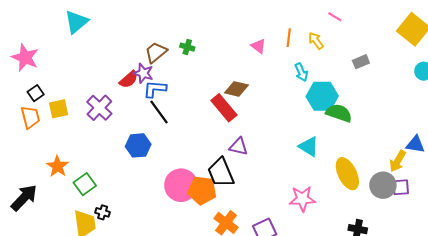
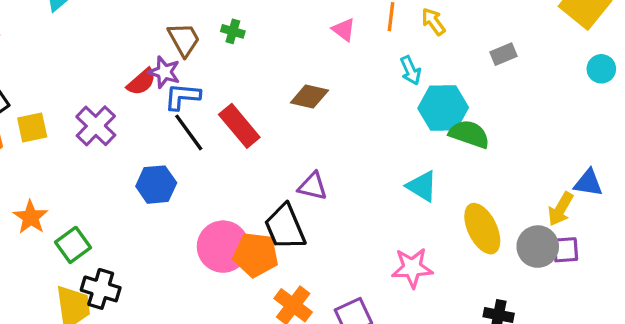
brown trapezoid: (156, 52) -> (184, 39), turned 100
red rectangle: (224, 108) -> (239, 126), moved
black cross: (103, 212) -> (101, 289), size x1.6

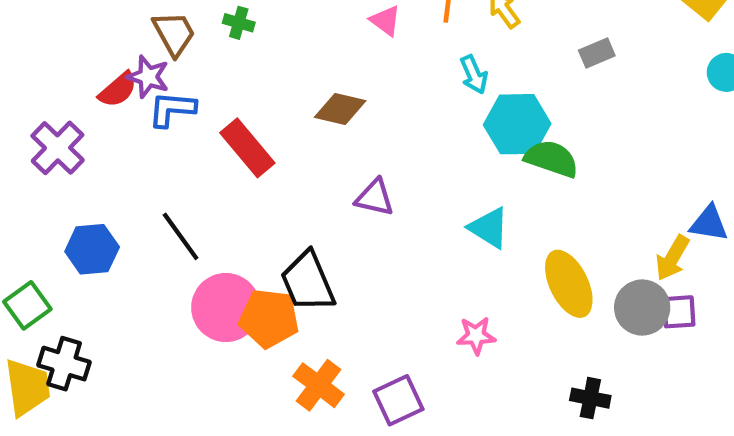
black line: (189, 132) -> (181, 236), moved
blue hexagon: (156, 185) -> (92, 249), moved
purple triangle: (313, 186) -> (375, 198), moved
pink star: (412, 268) -> (476, 336), size x0.7

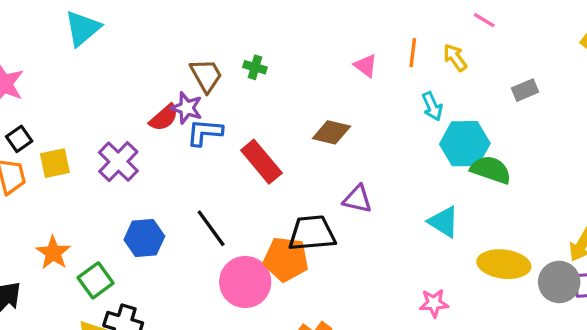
black trapezoid: (308, 282) -> (312, 233), moved, turned 108
yellow ellipse: (569, 284) -> (504, 264), turned -57
orange pentagon: (269, 318) -> (286, 259), moved

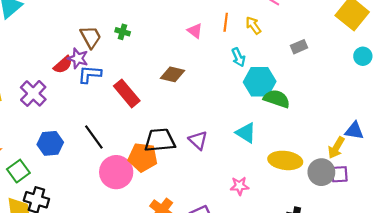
purple triangle: (357, 199) -> (198, 140), moved, turned 30

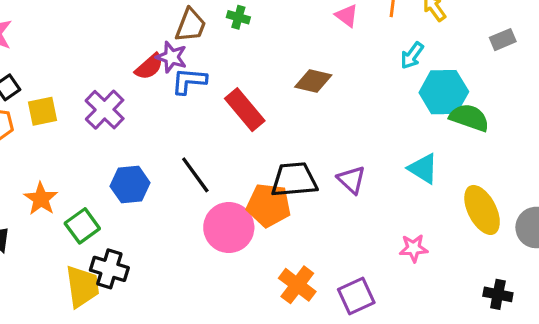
brown trapezoid: (91, 37) -> (191, 25), turned 50
cyan arrow: (238, 57) -> (412, 55), turned 60
yellow ellipse: (285, 160) -> (482, 210), turned 56

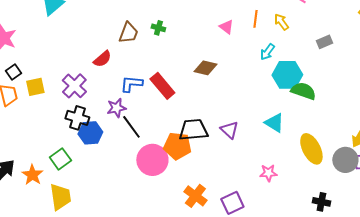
purple star: (171, 57) -> (116, 108), moved, turned -30
blue L-shape: (189, 81) -> (131, 84), moved
orange star: (41, 199) -> (32, 175), moved
black cross: (109, 269) -> (77, 118), moved

